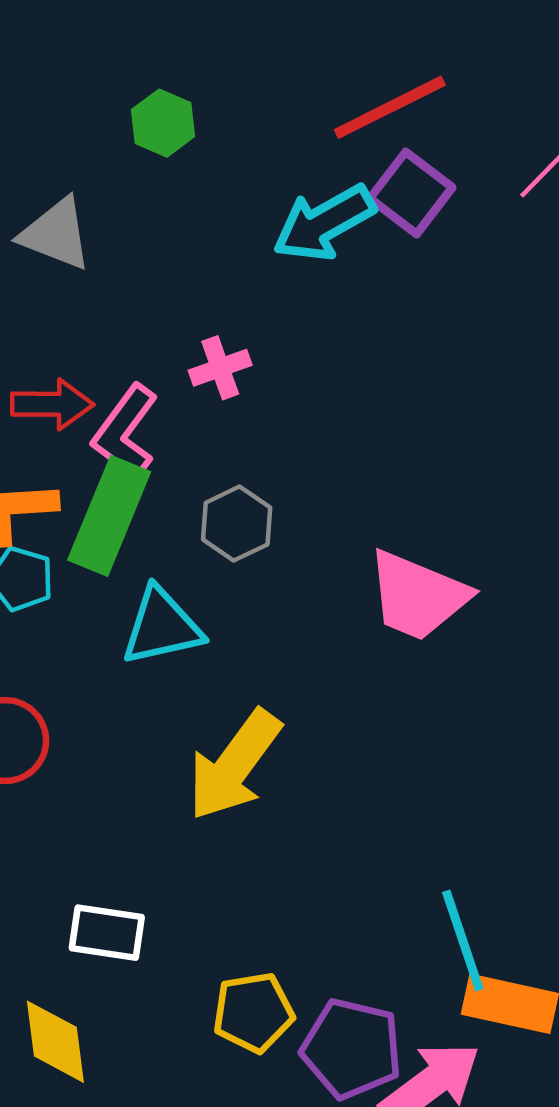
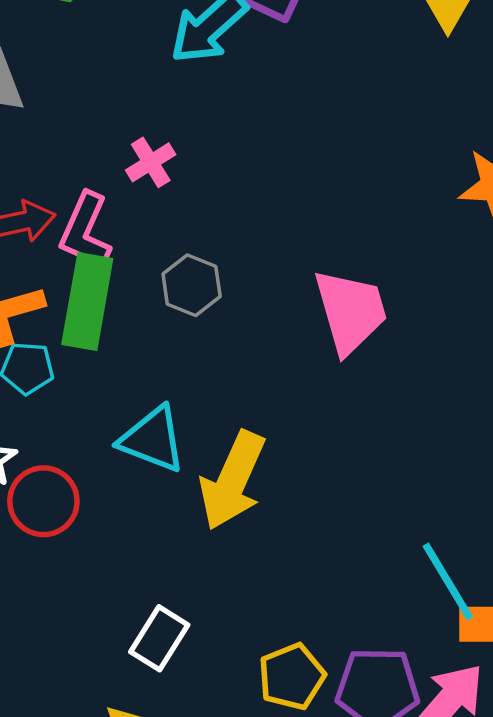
pink trapezoid: (418, 596) -> (350, 311), turned -116
cyan triangle: (162, 627) -> (153, 439), moved, turned 46
white rectangle: (107, 933) -> (159, 638), turned -54

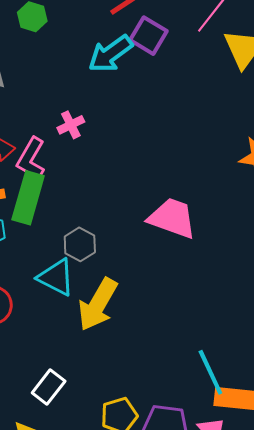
gray hexagon: (192, 285) -> (80, 244), moved
pink trapezoid: (350, 311) -> (172, 218), turned -60

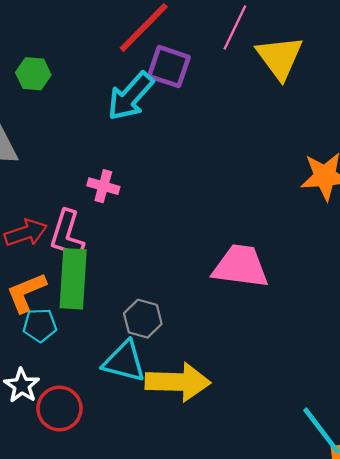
pink cross: (71, 125) -> (103, 186), turned -36
yellow arrow: (98, 304) -> (178, 382), turned -106

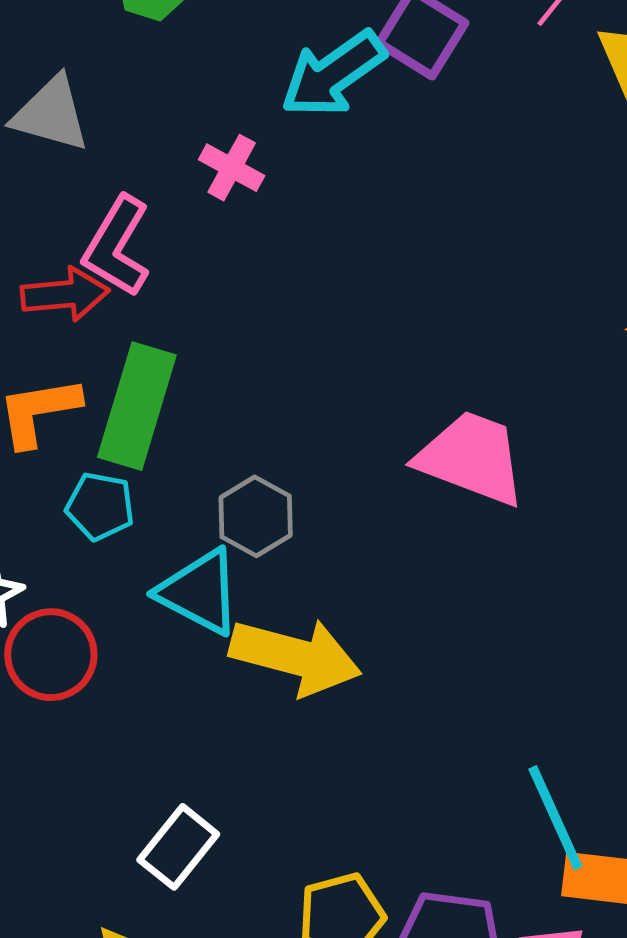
pink cross: (103, 186) -> (232, 168), moved
pink L-shape: (67, 234) -> (117, 246), moved
cyan pentagon: (40, 325) -> (100, 506), moved

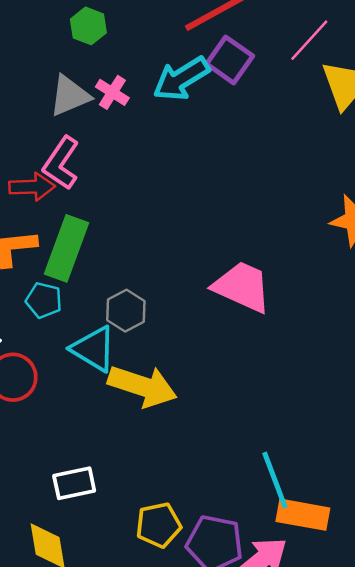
gray triangle: (51, 114) -> (70, 96), moved, turned -42
pink cross: (232, 168) -> (112, 92), moved
white rectangle: (178, 847) -> (74, 483), turned 36

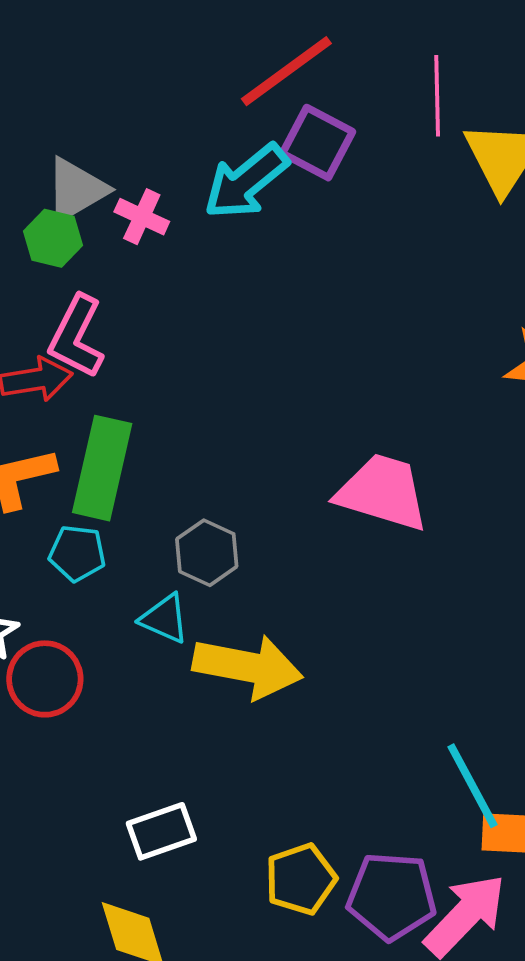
green hexagon: (88, 26) -> (53, 238), moved
pink line: (309, 40) -> (437, 96), turned -36
gray triangle: (70, 96) -> (76, 190), moved
cyan triangle: (94, 349) -> (164, 619), size x0.7

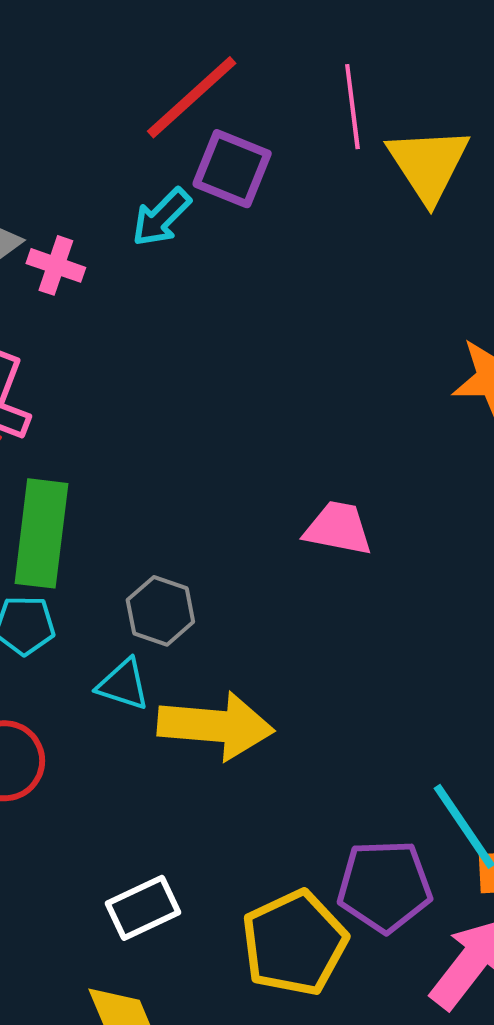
cyan arrow: (246, 181) -> (161, 217), size x0.7
pink trapezoid: (382, 492) -> (338, 528), size x0.7
yellow pentagon: (301, 879) -> (294, 943), size x1.4
purple pentagon: (392, 896) -> (385, 886), moved

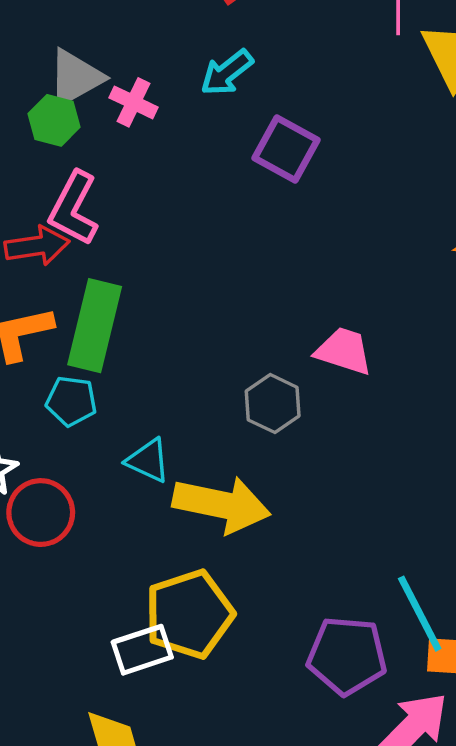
purple square: (232, 169) -> (286, 149), moved
gray hexagon: (160, 611) -> (273, 404), moved
yellow pentagon: (294, 943) -> (189, 614), moved

